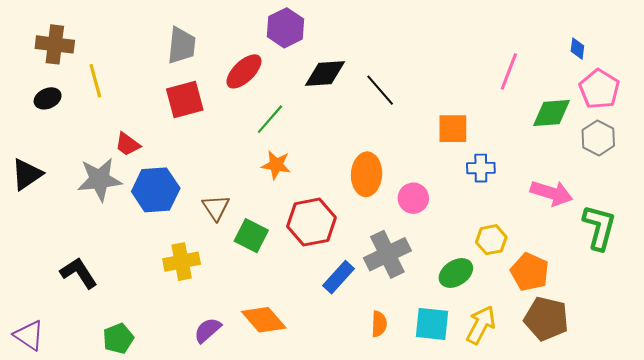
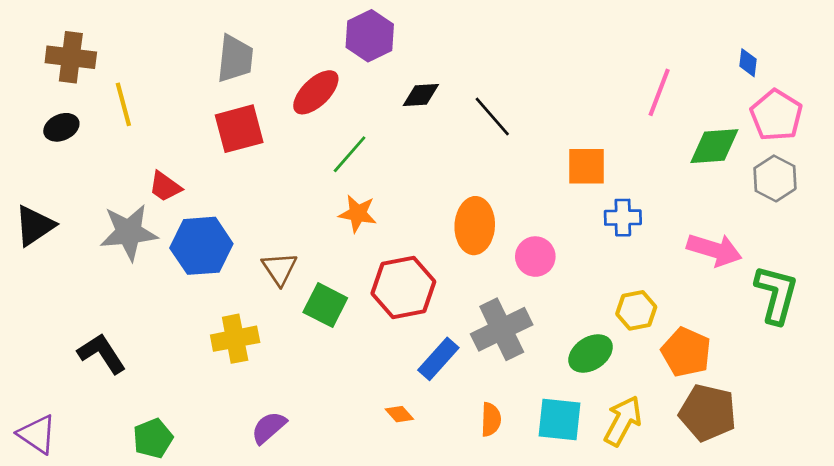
black diamond: (325, 74) -> (421, 95), size x0.7
orange diamond: (264, 320) -> (399, 414), moved, size x0.5

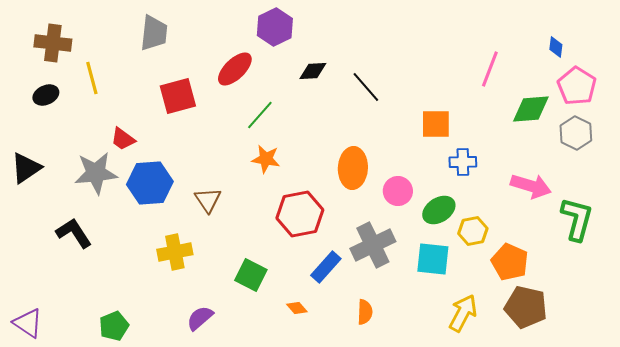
gray trapezoid: (235, 59) -> (154, 33), moved
green square: (325, 305) -> (251, 275), moved
black L-shape: (102, 353) -> (74, 233), moved
green ellipse: (591, 353) -> (439, 210), moved
cyan square: (560, 419) -> (433, 259), moved

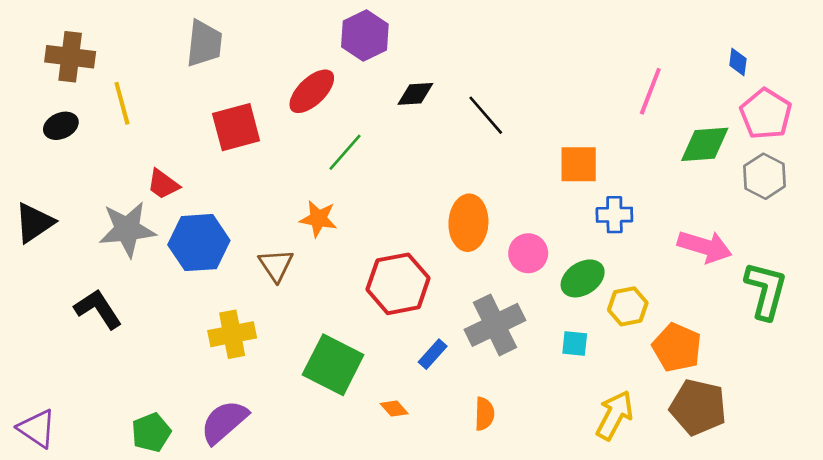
orange star: (266, 159) -> (318, 219), moved
cyan square: (433, 259) -> (575, 344), size x0.6
blue rectangle: (326, 267) -> (433, 354), size x0.7
green square: (251, 275) -> (333, 365), size x1.4
purple semicircle: (200, 318) -> (224, 422), moved, size x1.4

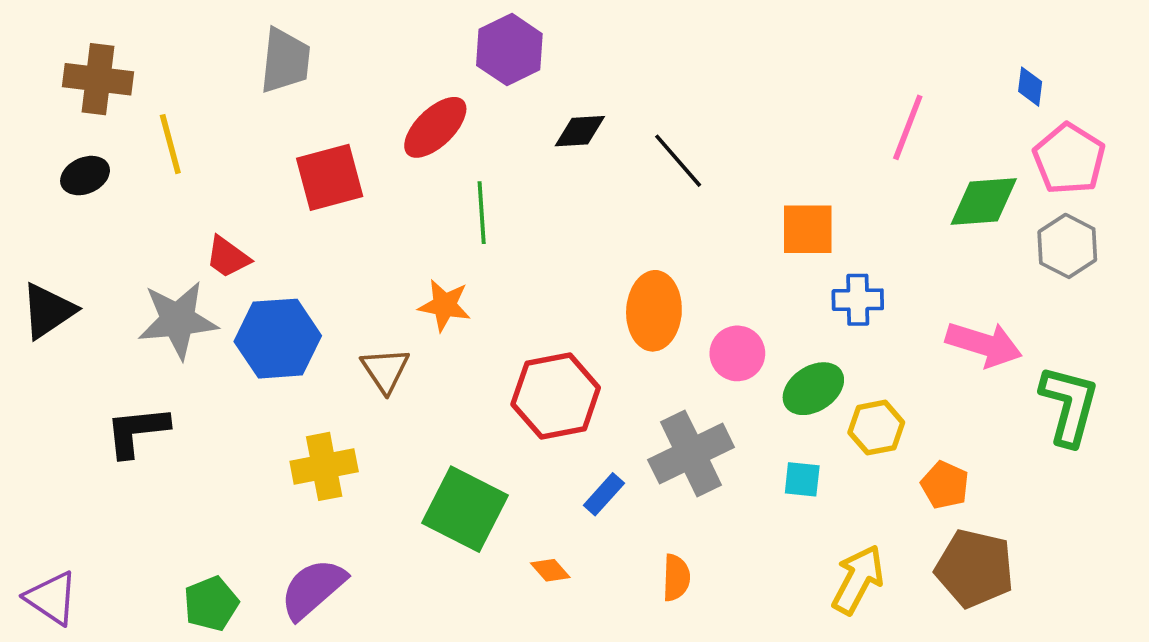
green line: (345, 152) -> (482, 213), turned -45
black L-shape: (98, 309) -> (137, 431), turned -63
orange pentagon: (677, 347) -> (945, 485), size x0.7

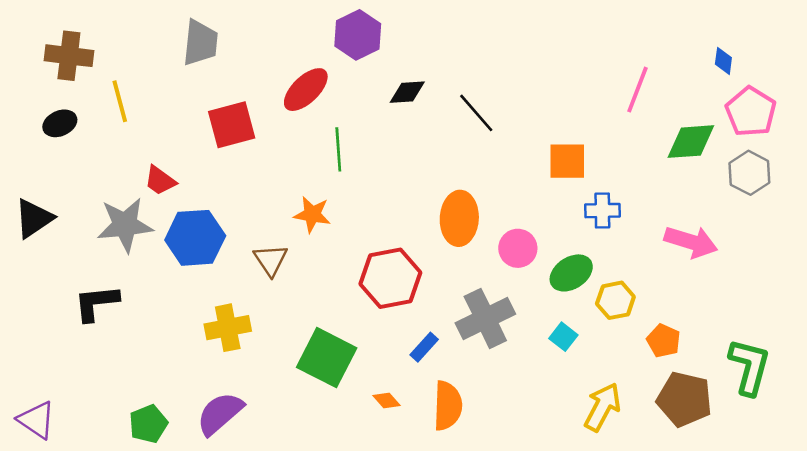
green L-shape: (1069, 405) -> (749, 367), moved
cyan square: (802, 479) -> (563, 337), turned 32
orange semicircle: (676, 578) -> (448, 406), moved, size x1.5

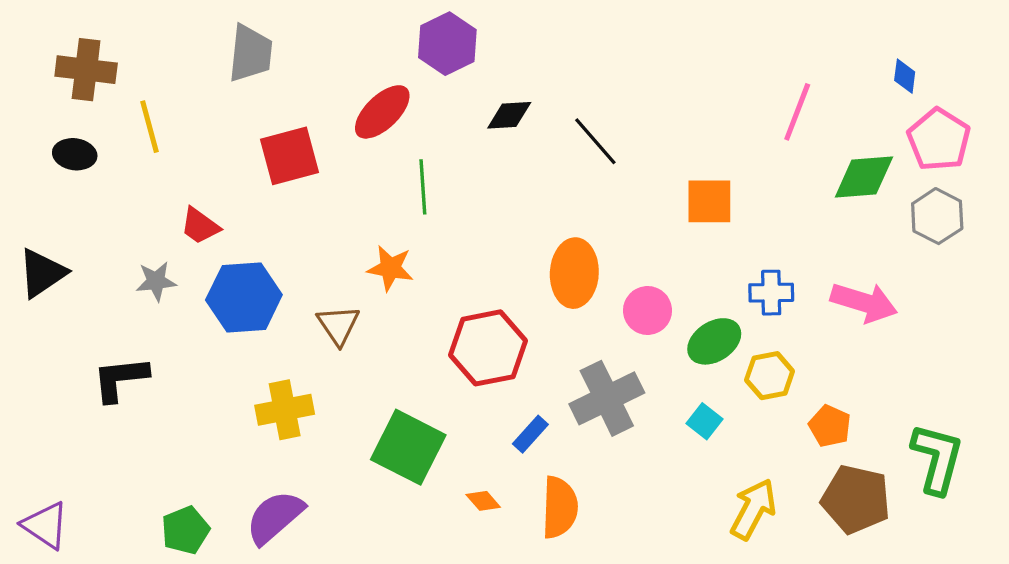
black ellipse: (60, 123) -> (75, 154), turned 32
blue cross: (602, 211) -> (771, 293), moved
gray star: (125, 225) -> (156, 281), size x0.6

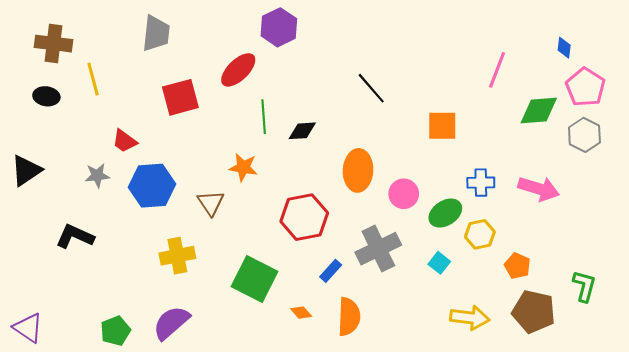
black diamond: (509, 115) -> (302, 131), moved
black L-shape: (120, 379) -> (75, 236), turned 30
green L-shape: (937, 459) -> (584, 286), size x0.7
yellow arrow: (753, 509) -> (470, 318), turned 69

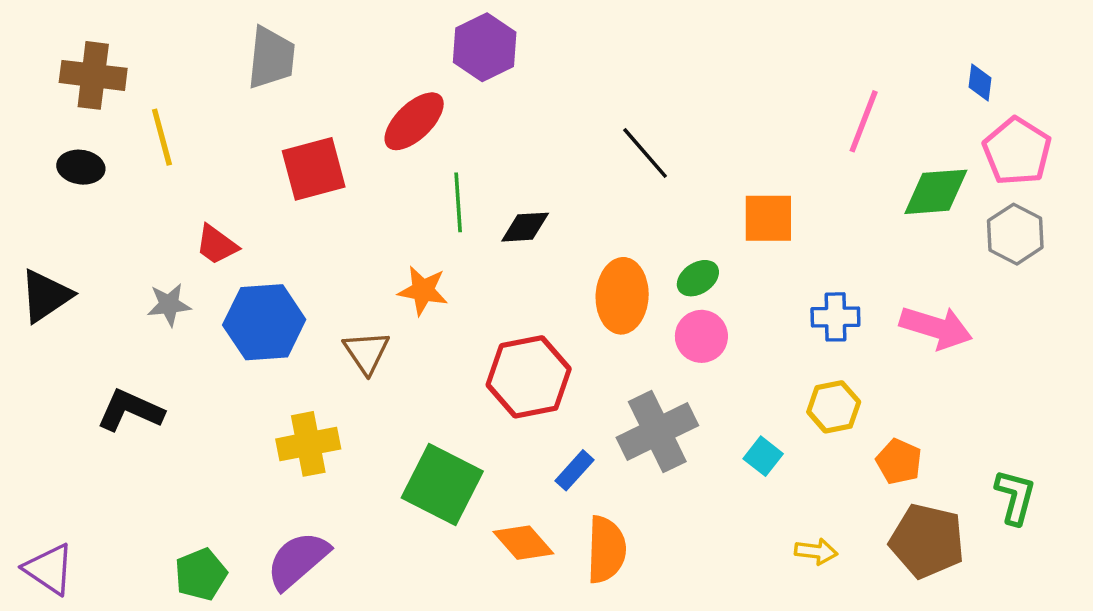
green ellipse: (445, 213) -> (698, 278), moved, size x0.7
orange diamond: (301, 313) -> (523, 543), size x1.6
yellow arrow: (470, 318) -> (816, 551), size x0.6

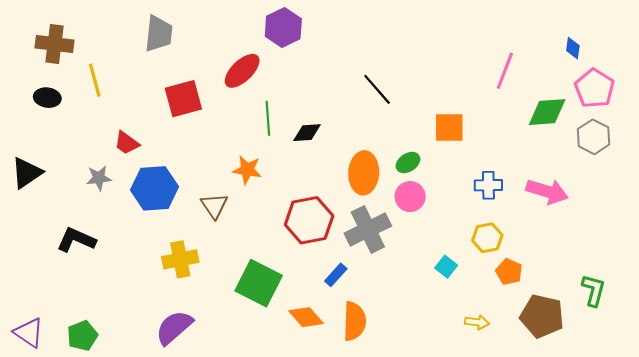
gray cross: (657, 432) -> (368, 230), moved
orange pentagon: (899, 462) -> (509, 272), moved
green pentagon: (201, 574) -> (82, 336), moved

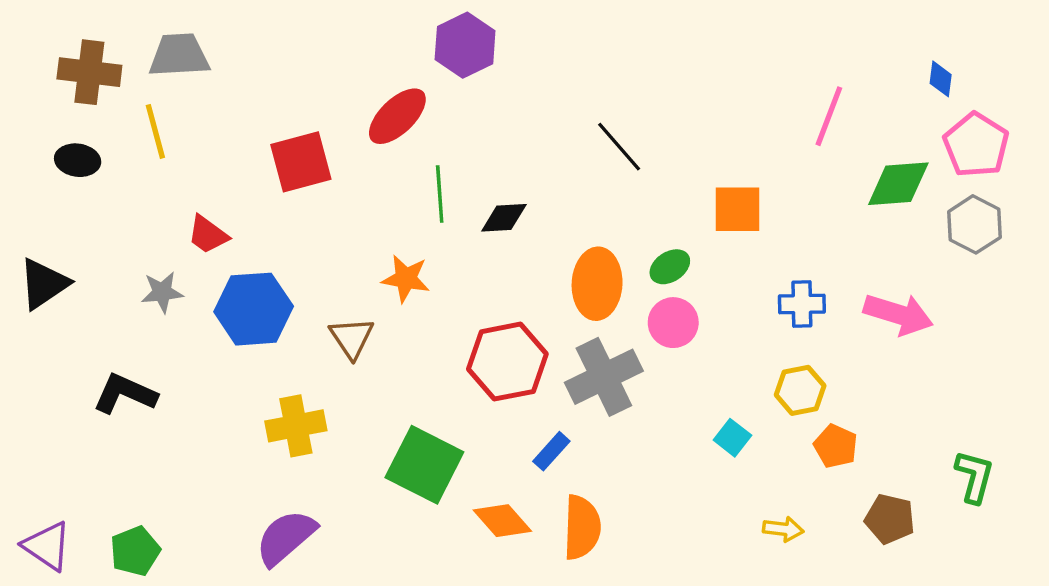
gray trapezoid: (159, 34) -> (179, 55), moved, turned -99
brown pentagon: (542, 316) -> (890, 519), size x0.7

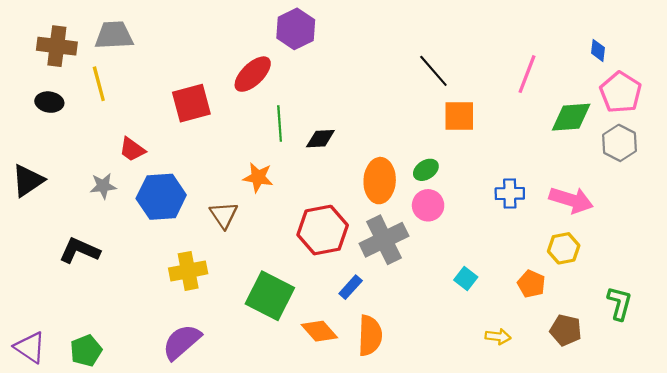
black line: (619, 147) -> (433, 71), moved
orange square: (738, 209) -> (459, 116), moved
yellow hexagon: (800, 390) -> (564, 248), moved

